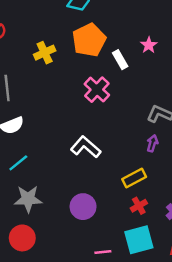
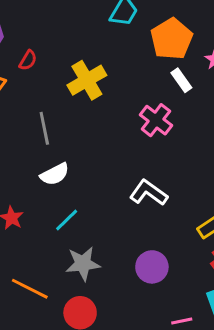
orange pentagon: (89, 40) -> (171, 39), moved
yellow cross: (45, 53) -> (87, 80), size x1.4

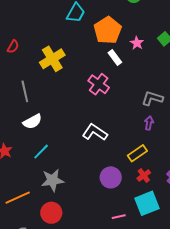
purple circle: (152, 267) -> (111, 177), moved
orange line: (30, 289) -> (18, 198), turned -50

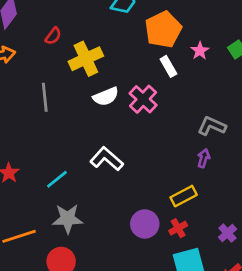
red semicircle: (13, 47) -> (53, 36), moved
white semicircle: (32, 122) -> (106, 97), moved
white L-shape: (95, 132) -> (107, 159), moved
red cross: (144, 175) -> (178, 228), moved

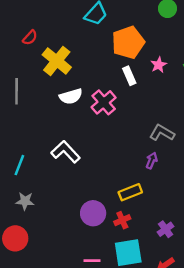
yellow cross: (86, 59) -> (57, 61), turned -32
cyan line: (57, 179) -> (19, 165), turned -36
gray star: (68, 219) -> (25, 201), size x0.7

